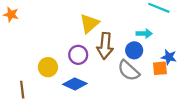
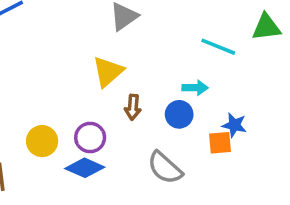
brown arrow: (105, 46) -> (133, 107), size x0.6
purple circle: (78, 55) -> (90, 137), moved
gray semicircle: (129, 71) -> (165, 168), moved

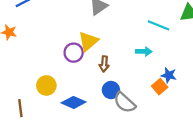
blue circle: (179, 114) -> (111, 90), moved
purple circle: (90, 137) -> (74, 53), moved
orange square: (220, 143) -> (160, 87), turned -35

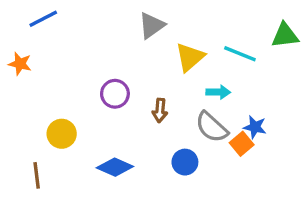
yellow triangle: (88, 41) -> (190, 57), moved
yellow circle: (46, 85) -> (62, 134), moved
blue circle: (111, 90) -> (185, 162), moved
gray semicircle: (125, 102) -> (212, 127), moved

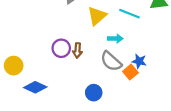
purple circle: (115, 94) -> (61, 48), moved
blue circle: (185, 162) -> (94, 93), moved
blue diamond: (115, 167) -> (35, 87), moved

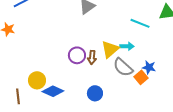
yellow triangle: (97, 16) -> (110, 49), moved
yellow circle: (14, 66) -> (37, 80), moved
blue circle: (94, 93) -> (95, 93), moved

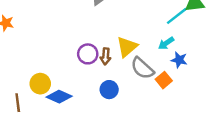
cyan line: (140, 23) -> (177, 16), moved, turned -60
cyan arrow: (127, 46) -> (166, 43), moved, turned 144
blue star: (149, 67) -> (179, 60), moved
blue circle: (95, 93) -> (109, 90), moved

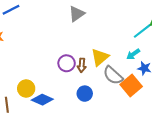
orange square: (164, 80) -> (131, 85), size x1.5

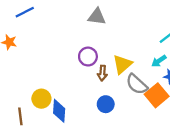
gray triangle: (77, 14) -> (97, 17), turned 42
purple circle: (67, 63) -> (88, 57), moved
blue diamond: (42, 100) -> (59, 111), turned 70

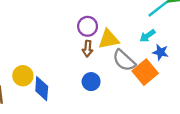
purple circle: (88, 57) -> (88, 26), moved
yellow triangle: (122, 64) -> (109, 39), turned 30

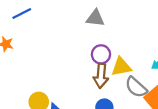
brown arrow: (88, 49) -> (101, 76), size x1.5

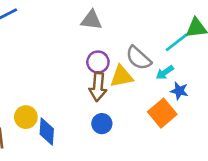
gray semicircle: (136, 87) -> (139, 58), moved

